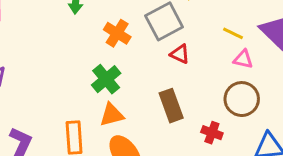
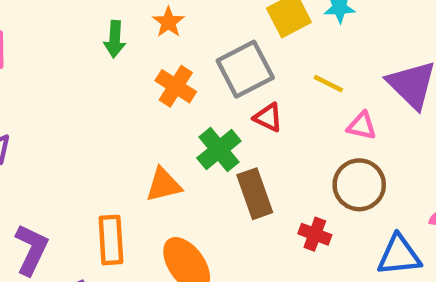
yellow line: (233, 33) -> (328, 84), moved
green cross: (106, 79) -> (219, 150), moved
orange triangle: (112, 115) -> (163, 185), moved

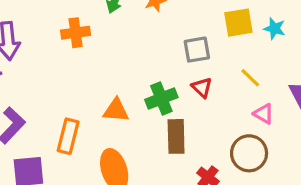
gray square: (245, 69) -> (197, 50), size x0.7
orange cross: (176, 86) -> (76, 33), moved, turned 32

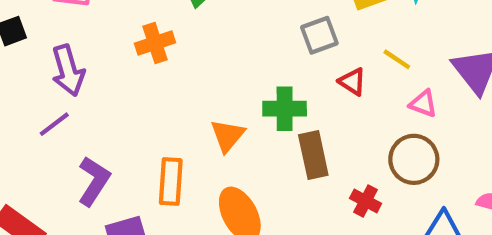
red triangle: (202, 87) -> (352, 82), moved
green cross: (161, 98) -> (285, 109), turned 32
orange triangle: (116, 110) -> (227, 135), turned -44

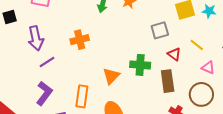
orange cross: (155, 43) -> (80, 40), moved
purple line: (54, 124) -> (47, 62), moved
brown rectangle: (313, 155) -> (168, 81), moved

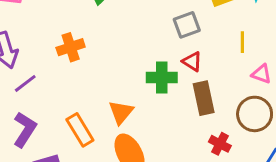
yellow line: (197, 45) -> (242, 42), turned 56
red triangle: (174, 54) -> (192, 62), moved
orange triangle: (111, 76) -> (121, 112), moved
orange rectangle: (82, 96) -> (80, 130), turned -35

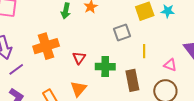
yellow line: (242, 42) -> (144, 51), moved
orange cross: (71, 47) -> (46, 46), size x1.4
red triangle: (192, 62) -> (79, 58), moved, turned 32

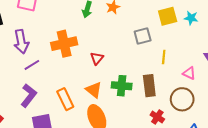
green cross: (105, 67) -> (122, 86), moved
orange triangle: (78, 89) -> (94, 90), turned -36

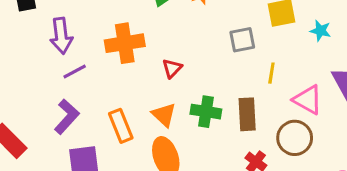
cyan star: (191, 18) -> (320, 31), moved
pink triangle: (189, 73) -> (308, 100), size x1.5

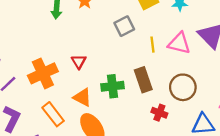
orange cross: (125, 43) -> (43, 73), moved
pink triangle: (308, 100) -> (179, 43), moved

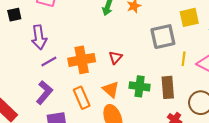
gray square: (124, 26) -> (163, 37), size x1.4

